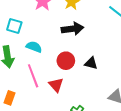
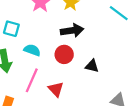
red circle: (66, 61) -> (64, 54), moved
pink line: (33, 76) -> (32, 80), turned 45

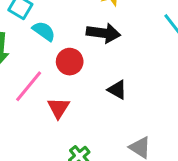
cyan semicircle: (32, 50) -> (44, 31), moved
red circle: (64, 54) -> (70, 62), moved

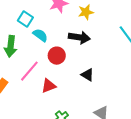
red triangle: (58, 108) -> (49, 86), turned 35

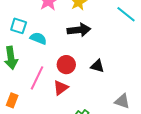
red circle: (57, 56) -> (66, 65), moved

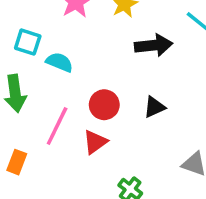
black arrow: (79, 30) -> (154, 45), moved
black triangle: (97, 66) -> (154, 107), turned -40

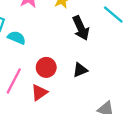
black arrow: (154, 45) -> (81, 28), turned 70

